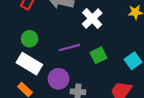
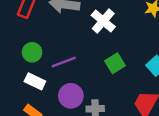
purple line: (69, 48) -> (64, 62), moved
white rectangle: (29, 64) -> (35, 81), size x0.7

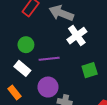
white cross: (103, 21) -> (77, 36), moved

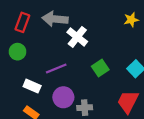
green circle: (26, 45) -> (18, 52), moved

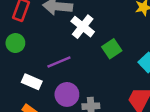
green square: (100, 68) -> (112, 49), moved

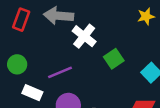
green circle: (15, 43) -> (17, 64), moved

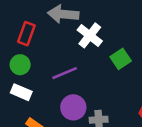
red rectangle: (21, 20) -> (26, 34), moved
white rectangle: (32, 93) -> (21, 92), moved

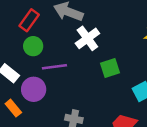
green circle: (20, 65) -> (33, 46), moved
purple circle: (73, 107) -> (34, 89), moved

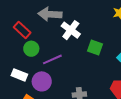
red rectangle: (29, 20) -> (22, 30), turned -66
green square: (110, 68) -> (95, 47), turned -35

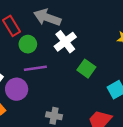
green circle: (31, 49) -> (28, 44), moved

